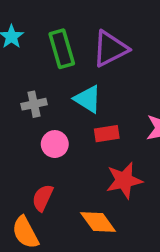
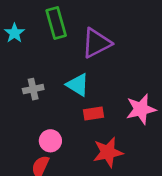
green rectangle: (62, 49) -> (56, 23), moved
pink circle: (55, 144) -> (50, 141), moved

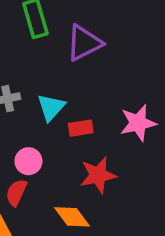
cyan triangle: (78, 85) -> (51, 107), moved, turned 40

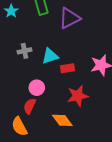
cyan triangle: (51, 107) -> (50, 56), turned 30

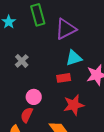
gray cross: (25, 51) -> (22, 61), turned -32
cyan triangle: (50, 56) -> (74, 58), moved

